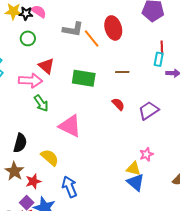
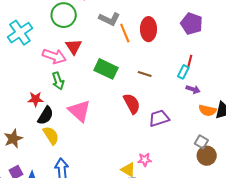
green circle: (28, 38) -> (64, 15), size x1.6
red semicircle: (118, 104) -> (132, 104), size x1.5
black semicircle: (20, 143) -> (45, 116), moved
red star: (33, 181) -> (36, 99), moved

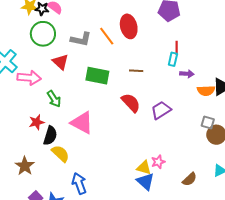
gray L-shape: (109, 19) -> (81, 39), moved
pink arrow: (54, 56) -> (29, 78), moved
pink star: (145, 160) -> (158, 162), moved

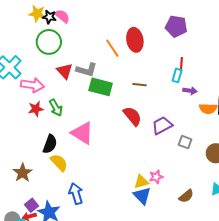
gray L-shape: (81, 39) -> (87, 70), moved
red star: (37, 122) -> (36, 109), moved
gray square: (208, 123) -> (185, 142), moved
yellow triangle: (144, 168) -> (141, 182), turned -35

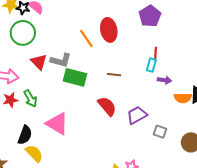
purple pentagon: (176, 26) -> (150, 16), turned 30

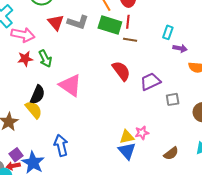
red line: (156, 54) -> (128, 22), moved
green rectangle: (75, 77) -> (110, 25), moved
gray square: (160, 132) -> (173, 99), turned -32
yellow semicircle: (34, 153) -> (34, 110), moved

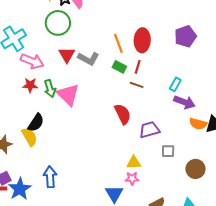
green rectangle: (110, 25) -> (119, 67), size x0.6
purple arrow: (180, 48) -> (184, 102), size x1.5
pink triangle: (70, 85) -> (68, 95), moved
yellow triangle: (127, 137) -> (134, 163), moved

